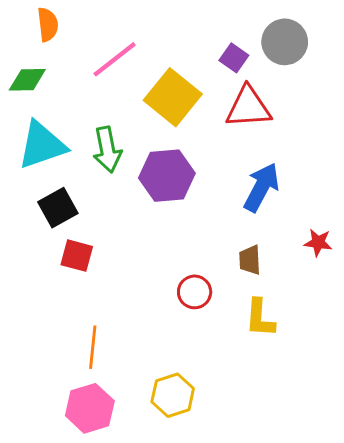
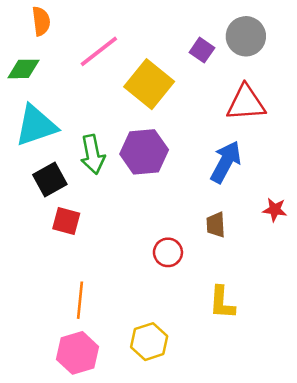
red triangle: (248, 107) -> (246, 103), moved
green arrow: (107, 149) -> (93, 154), moved
yellow L-shape: (260, 318) -> (222, 303), moved

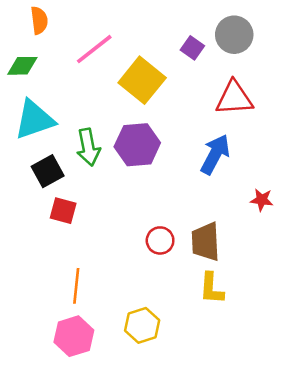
brown trapezoid: (216, 225) -> (206, 242), moved, size x1.6

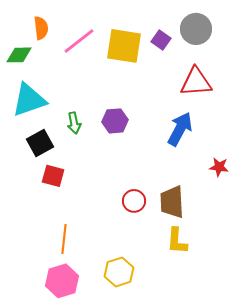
orange semicircle: (39, 20) -> (41, 28), moved
yellow square: (142, 80) -> (124, 46), moved, turned -30
purple hexagon: (137, 145) -> (115, 121), size x0.7
green arrow: (88, 147) -> (74, 123), size x0.7

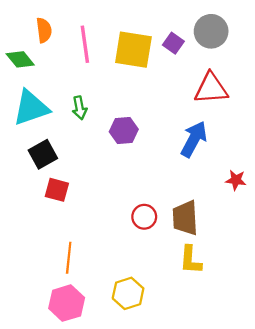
pink line: (79, 41) -> (85, 44), turned -60
green diamond: (19, 55) -> (20, 59), turned 52
green arrow: (74, 123) -> (80, 108), moved

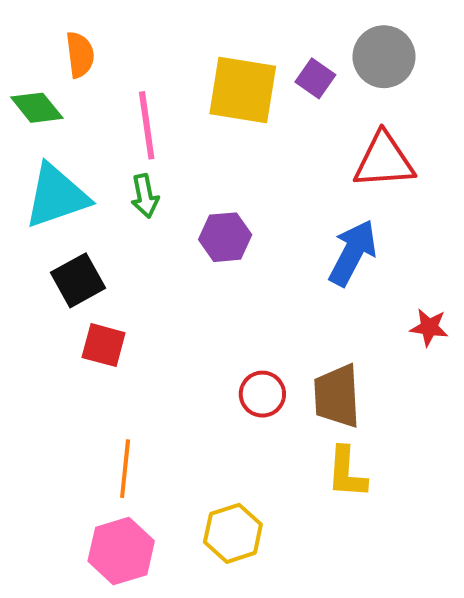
pink line: (85, 44) -> (147, 125), moved

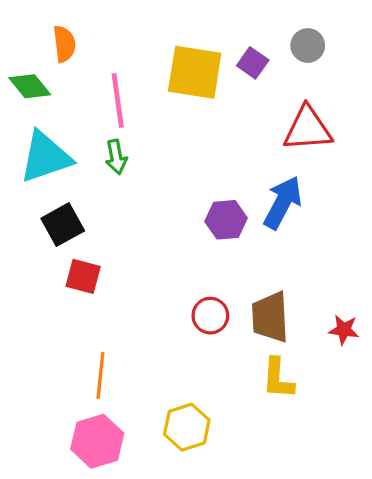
gray circle: (384, 57) -> (308, 45), size x0.7
purple hexagon: (225, 237) -> (226, 220), moved
red star: (429, 327) -> (344, 330), moved

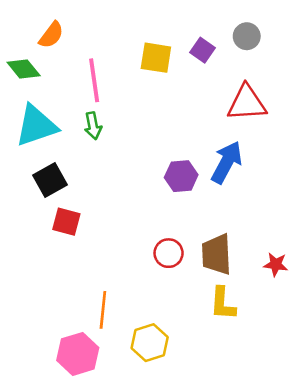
orange semicircle: (64, 44) -> (51, 35), turned 44
yellow square: (195, 72) -> (156, 58), size x0.7
orange line: (100, 375) -> (103, 310), moved

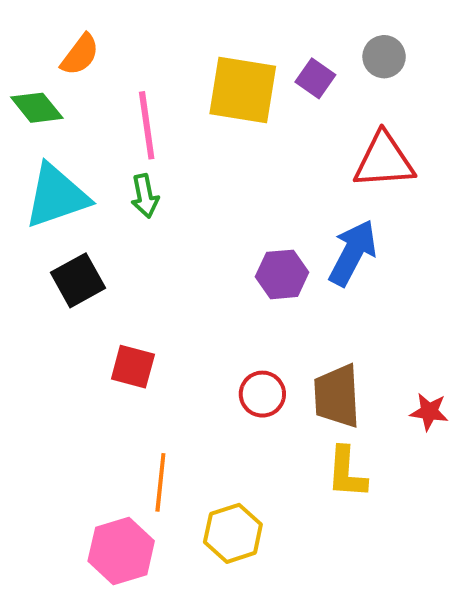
yellow square: (156, 58) -> (243, 90), size x1.4
red square: (66, 222) -> (133, 367), moved

